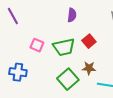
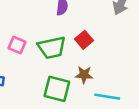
green square: (68, 79) -> (57, 89), turned -35

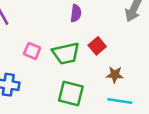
brown star: (84, 75) -> (115, 75), moved

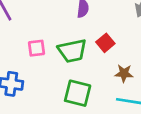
pink square: (32, 51) -> (36, 48), turned -30

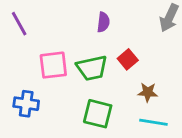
pink square: (36, 48) -> (53, 65), size x1.5

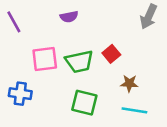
purple semicircle: (103, 22) -> (69, 17), moved, turned 72

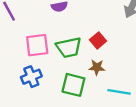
brown star: (129, 83) -> (97, 67), moved
blue cross: (20, 94) -> (31, 77), moved, turned -30

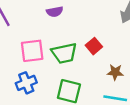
brown star: (97, 67) -> (115, 72), moved

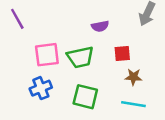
purple semicircle: (55, 12) -> (100, 26), moved
red square: (94, 46) -> (122, 53), moved, turned 35

